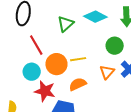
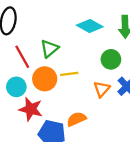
green triangle: (65, 24) -> (49, 49), moved
orange semicircle: (78, 84) -> (76, 119), moved

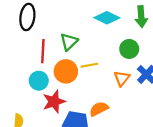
red line: (22, 57) -> (43, 51), turned 35
red star: (31, 109) -> (54, 102), turned -30

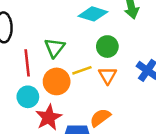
green circle: (129, 49) -> (107, 47), moved
orange triangle: (122, 78) -> (108, 75), moved

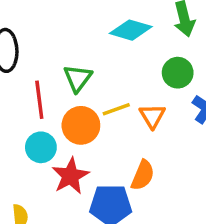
green circle: (107, 47) -> (178, 73), moved
orange semicircle: (100, 118) -> (143, 175), turned 150

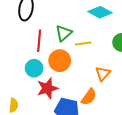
yellow line: (116, 109) -> (83, 43), moved
orange triangle: (152, 116) -> (103, 73), moved

